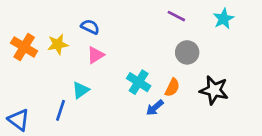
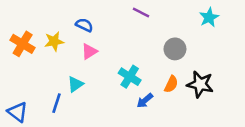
purple line: (176, 16) -> (141, 12), moved
orange semicircle: (172, 87) -> (171, 84), moved

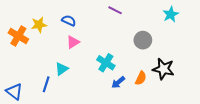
yellow star: (54, 41) -> (39, 25), moved
orange semicircle: (171, 84) -> (141, 78), moved

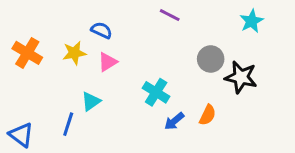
yellow star: (39, 25) -> (74, 53), moved
black star: (163, 69) -> (241, 77), moved

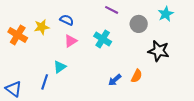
yellow star: (74, 53) -> (42, 27), moved
gray circle: (211, 59) -> (139, 24), moved
cyan cross: (156, 92) -> (103, 39), moved

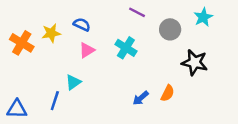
blue triangle: (14, 89) -> (17, 109), turned -36

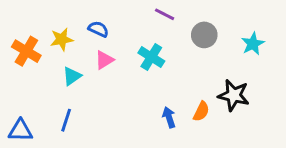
cyan star: (203, 17) -> (253, 44), moved
black star: (195, 63) -> (234, 95), moved
cyan triangle: (73, 82) -> (72, 76), moved
blue arrow: (141, 98) -> (169, 117), turned 112

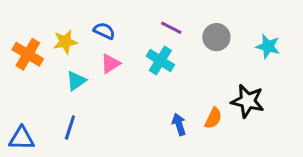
purple line: (165, 14) -> (171, 28), moved
cyan star: (253, 44) -> (268, 46), turned -30

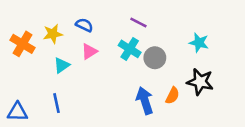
gray circle: (216, 37) -> (155, 58), moved
cyan star: (268, 46) -> (199, 43), moved
blue arrow: (179, 124) -> (145, 101), size x1.5
blue line: (70, 128) -> (57, 103), turned -30

